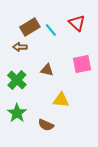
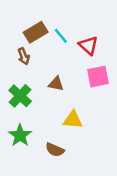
red triangle: (77, 23) -> (88, 45), moved
brown arrow: (20, 47) -> (24, 56), turned -112

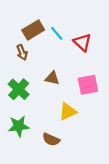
pink square: (98, 77) -> (88, 85), moved
yellow triangle: (73, 120) -> (68, 112), turned -30
green star: (20, 135) -> (19, 126), turned 30

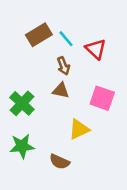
brown arrow: (22, 52) -> (63, 66), moved
pink square: (88, 85) -> (102, 98), turned 30

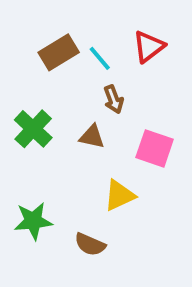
red triangle: (96, 49) -> (149, 47), moved, turned 40
brown arrow: (63, 66) -> (113, 99), moved
green cross: (22, 103) -> (33, 129), moved

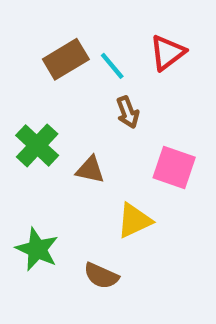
brown triangle: (92, 137) -> (90, 170), moved
green star: (33, 221) -> (37, 249), turned 30

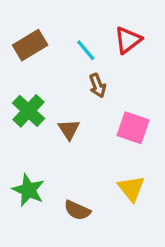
brown rectangle: (66, 59) -> (30, 45), moved
brown triangle: (90, 170) -> (69, 129), turned 45
yellow triangle: (134, 221) -> (131, 188), moved, turned -44

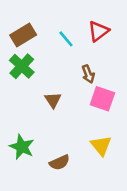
brown arrow: (98, 86) -> (88, 74), moved
green cross: (28, 111) -> (22, 66), moved
brown semicircle: (77, 210) -> (59, 162), turned -48

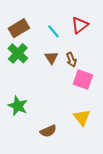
brown triangle: (53, 100) -> (51, 58), moved
green star: (22, 147) -> (18, 106), moved

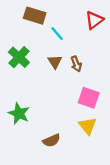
red triangle: (80, 25) -> (94, 20), moved
brown rectangle: (19, 28) -> (35, 16), moved, turned 48
pink square: (83, 80) -> (89, 98), moved

